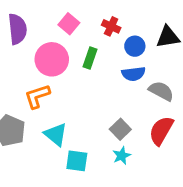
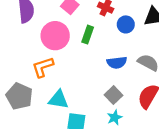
blue semicircle: (133, 74) -> (117, 63), moved
cyan triangle: (56, 134) -> (59, 100), turned -30

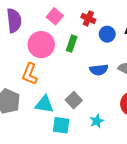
orange L-shape: (43, 67) -> (30, 74), turned -50
gray square: (113, 95) -> (74, 100), moved

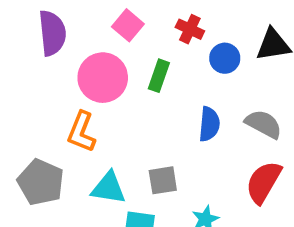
blue semicircle: (99, 70) -> (209, 124), turned -78
gray square: (74, 100) -> (163, 180), turned 35

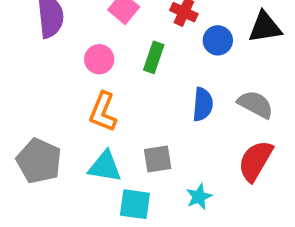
pink circle: (103, 78) -> (99, 59), size x0.6
orange L-shape: (81, 132) -> (103, 112), moved

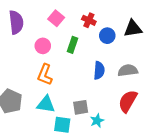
gray semicircle: (255, 104) -> (128, 70), turned -36
gray square: (158, 159) -> (81, 107), moved

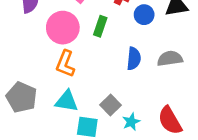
pink circle: (43, 46) -> (63, 28), size x1.6
red semicircle: (128, 101) -> (170, 120), moved, turned -60
gray square: (81, 107) -> (111, 105), turned -35

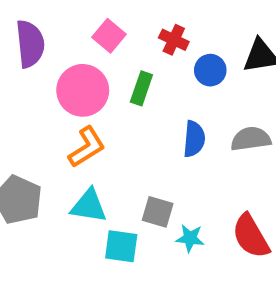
orange L-shape: (65, 64) -> (87, 147), turned -144
gray square: (111, 105) -> (158, 212), turned -30
cyan star: (131, 122) -> (190, 238), turned 30

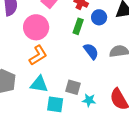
green rectangle: (141, 88) -> (78, 26), moved
blue semicircle: (194, 139) -> (91, 51), turned -42

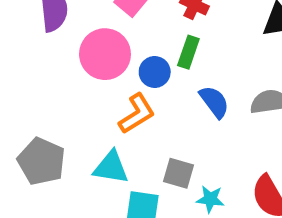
blue circle: (99, 17) -> (155, 72), moved
orange L-shape: (38, 55) -> (137, 114), moved

